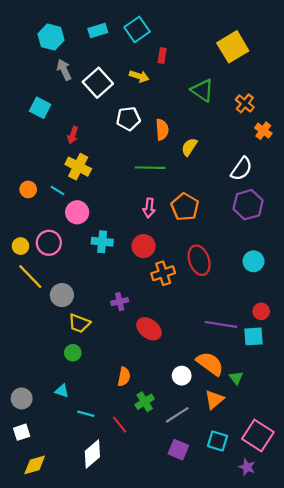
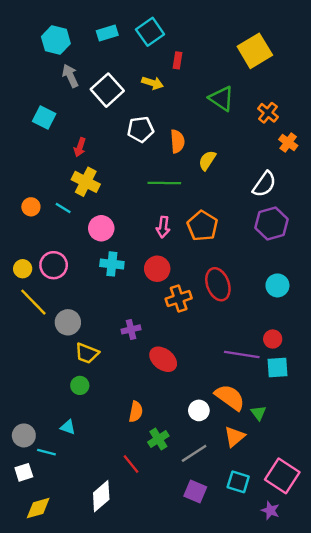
pink circle: (77, 212) -> (101, 228), moved
red circle: (261, 311) -> (273, 339), moved
cyan line: (86, 414) -> (46, 452), moved

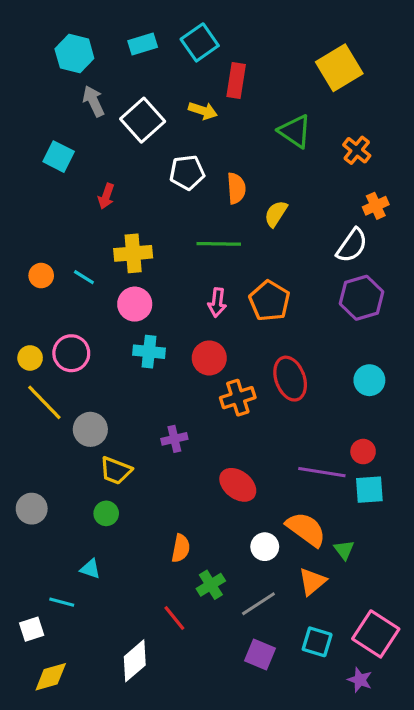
red rectangle: (177, 60) -> (236, 80), size x1.5
orange cross: (288, 143) -> (376, 206), moved, turned 30
yellow cross: (86, 182) -> (133, 253), moved, turned -32
red ellipse: (163, 359) -> (238, 485), moved
gray circle: (24, 435) -> (32, 509), moved

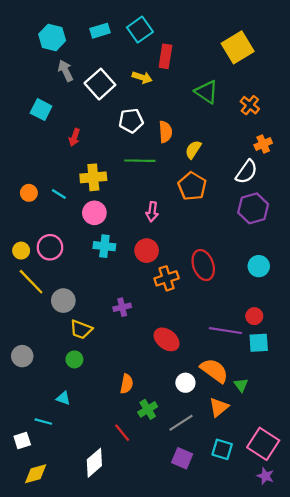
green line: (219, 244) -> (140, 161), moved
orange pentagon: (270, 301) -> (192, 186), moved
purple star: (360, 680) -> (265, 476), moved

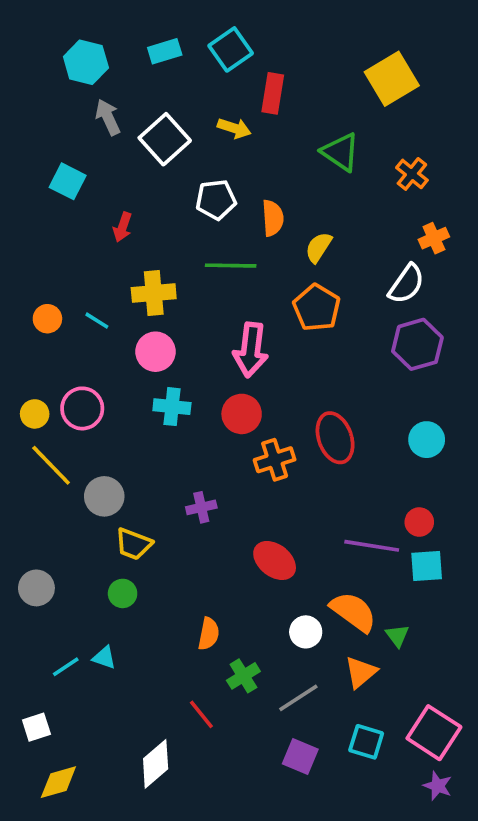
pink arrow: (152, 212) -> (251, 350), size x1.6
cyan line: (43, 422) -> (66, 667), moved, turned -49

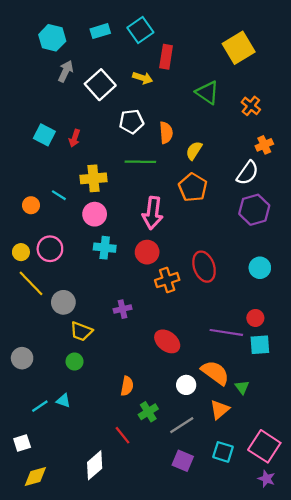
gray arrow: (108, 117) -> (66, 71), turned 50
cyan square: (68, 181) -> (44, 135), moved
orange circle: (47, 319) -> (31, 205), moved

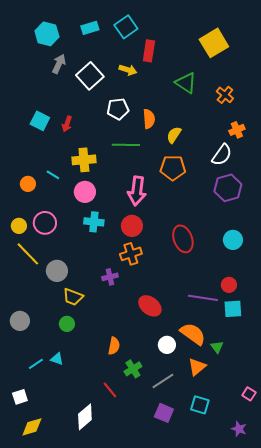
orange pentagon: (193, 187) -> (173, 168), turned -30
orange cross: (167, 280) -> (131, 254), moved
pink square: (264, 446) -> (249, 394), moved, size x0.5

